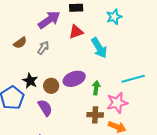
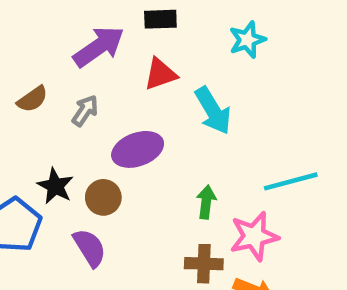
purple ellipse: (74, 79) -> (138, 149), moved

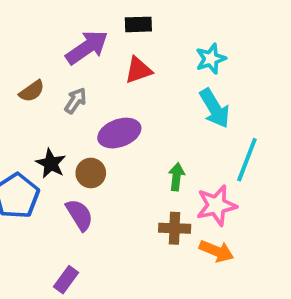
cyan star: (247, 40) -> (211, 59), moved
cyan arrow: (213, 111) -> (215, 108), moved
cyan line: (291, 181) -> (247, 160), turned -54

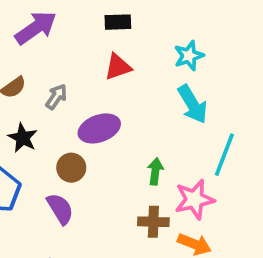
purple arrow: (87, 47) -> (36, 28), moved
black star: (51, 163) -> (23, 138), moved

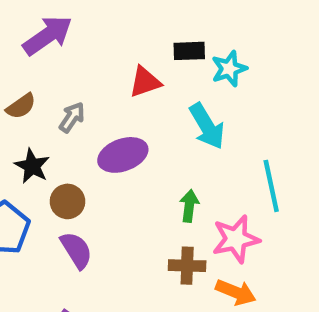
black rectangle: (118, 22) -> (189, 51), moved
cyan arrow: (193, 104) -> (207, 126), moved
cyan line: (224, 155) -> (271, 186), turned -33
brown circle: (71, 168) -> (68, 201), moved

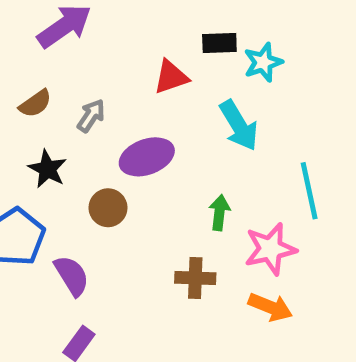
brown circle: (68, 201) -> (108, 208), moved
purple semicircle: (76, 250) -> (72, 276), moved
brown cross: (187, 266) -> (195, 278), moved

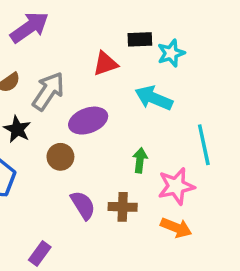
gray arrow: (91, 116) -> (48, 91), size x1.6
cyan arrow: (239, 125) -> (154, 98), turned 144
purple semicircle: (72, 276) -> (83, 205), moved

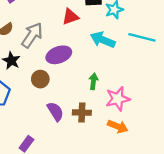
cyan line: (204, 145) -> (142, 37), moved, turned -64

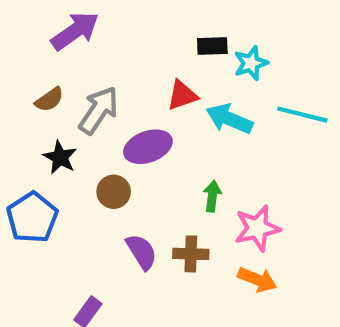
red triangle: (70, 17) -> (182, 95), moved

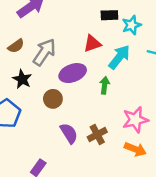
cyan arrow: (229, 119) -> (119, 57), turned 105
green arrow: (212, 196) -> (105, 85), moved
brown cross: (191, 254) -> (97, 135), turned -30

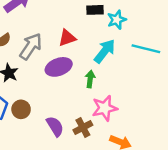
red triangle: (92, 44) -> (67, 38), moved
brown circle: (53, 99) -> (21, 109), moved
pink star: (135, 120) -> (105, 108), moved

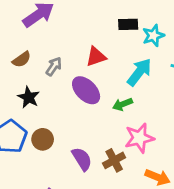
gray arrow: (31, 46) -> (54, 66), size x0.6
purple ellipse: (59, 67) -> (86, 90), turned 65
green arrow: (90, 79) -> (123, 104), turned -119

